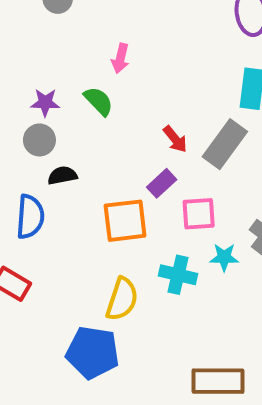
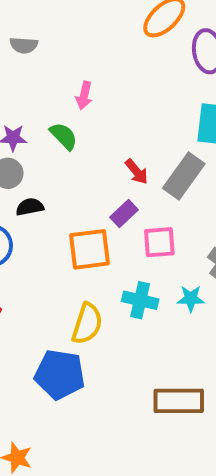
cyan star: (224, 257) -> (191, 298), moved

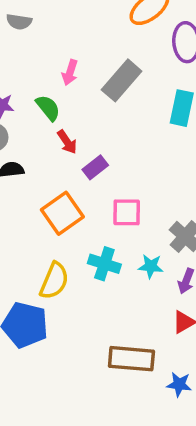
red arrow: (137, 172) -> (67, 142), moved
gray rectangle: (184, 176) -> (122, 80), moved
purple rectangle: (124, 214) -> (95, 167), moved
orange square: (90, 249) -> (62, 213), turned -33

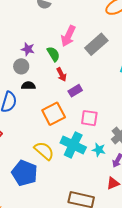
pink arrow: (70, 72) -> (68, 36), size x1.5
cyan cross: (104, 264) -> (73, 145), size x1.4
yellow semicircle: (54, 281) -> (44, 151), turned -80

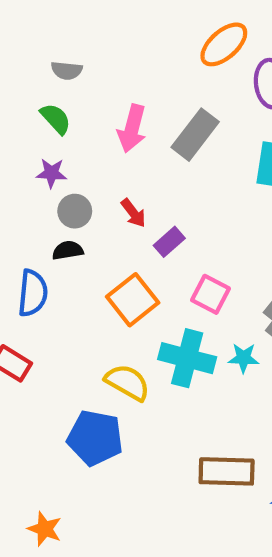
green semicircle: (53, 54) -> (56, 119), moved
gray circle: (21, 66) -> (75, 211), moved
pink square: (89, 118) -> (210, 294), turned 30

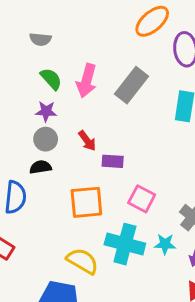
green semicircle: (56, 119) -> (51, 79), moved
purple star: (51, 173) -> (46, 111), moved
purple rectangle: (169, 242) -> (113, 161), turned 45
orange square: (133, 300) -> (86, 202), turned 33

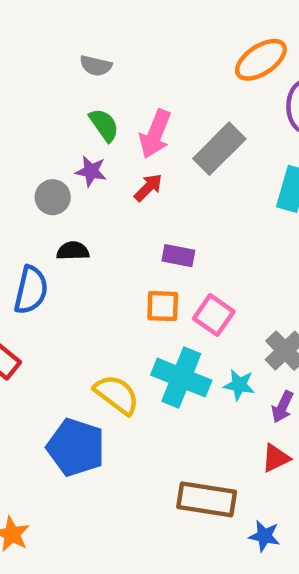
gray circle: (46, 139) -> (53, 197), moved
red arrow: (87, 141) -> (148, 188), moved, turned -105
orange square: (86, 202) -> (163, 306), moved, size x0.7

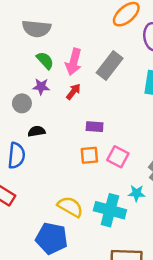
gray semicircle: (96, 66) -> (36, 29), size x1.6
cyan cross: (181, 378) -> (110, 210), moved

